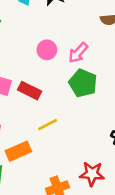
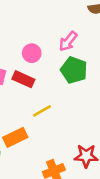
pink circle: (47, 50) -> (32, 53), moved

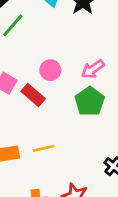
yellow line: (42, 111) -> (44, 148), moved

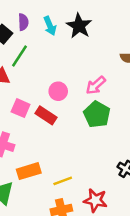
yellow line: (44, 148) -> (63, 181), moved

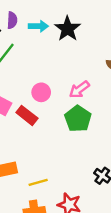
cyan arrow: (50, 26) -> (38, 26), turned -72

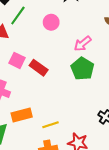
pink circle: (41, 92) -> (51, 22), moved

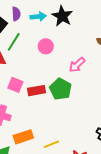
red rectangle: (39, 68) -> (37, 91), turned -42
green pentagon: (82, 69) -> (60, 89), moved

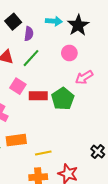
purple semicircle: (16, 14) -> (29, 34), moved
green line: (14, 42) -> (31, 58), moved
pink circle: (46, 46) -> (69, 53), moved

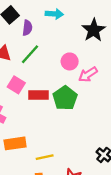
black star: (78, 25) -> (94, 30), moved
pink circle: (69, 53) -> (70, 61), moved

